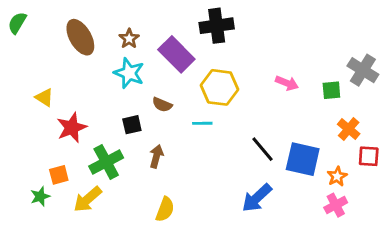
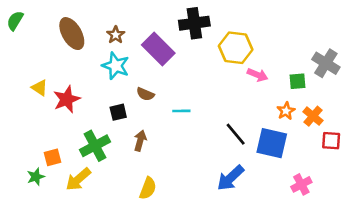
yellow hexagon: (219, 87) -> (236, 48), moved
red star: (72, 128) -> (67, 99), moved
orange star: (337, 176) -> (286, 111), moved

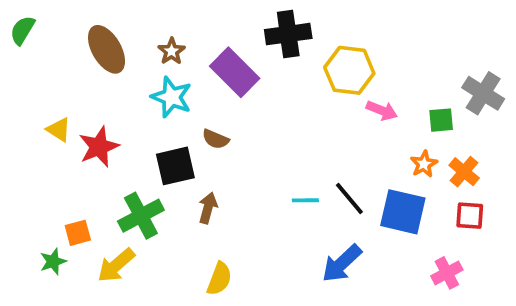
cyan line: (181, 111) -> (305, 200), moved
black square: (118, 112) -> (175, 166), size x1.5
red square: (331, 141) -> (470, 216), moved

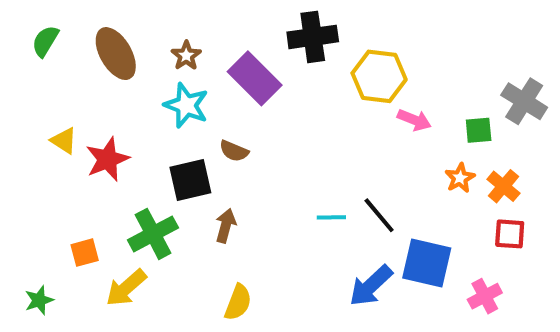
green semicircle: (22, 30) -> (45, 41), moved
blue square: (403, 212) -> (427, 263), moved
green star: (53, 262) -> (39, 300), moved

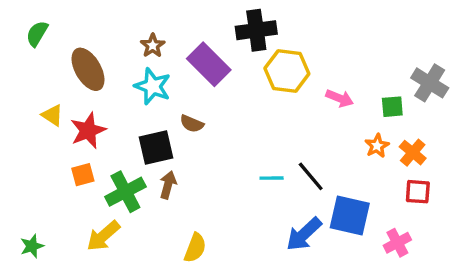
brown ellipse: (116, 54) -> (88, 69), moved
yellow hexagon: (379, 76) -> (287, 71), moved
brown arrow: (226, 226) -> (168, 185), moved
orange square: (85, 253) -> (83, 175), moved

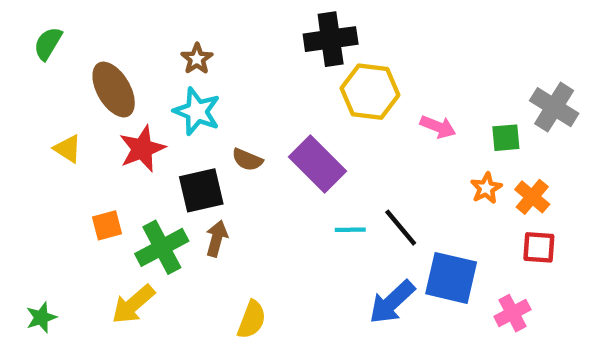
purple rectangle: (209, 64) -> (317, 164), moved
red star: (88, 130) -> (142, 149), moved

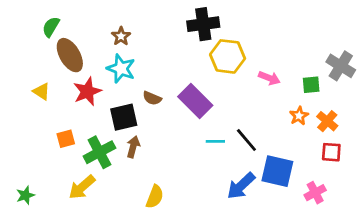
green semicircle: (48, 43) -> (51, 27), moved

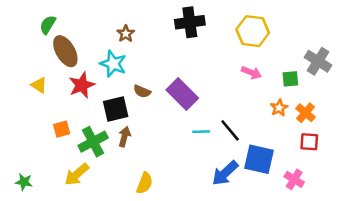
brown star: (121, 36) -> (126, 34), moved
yellow hexagon: (228, 56) -> (253, 31), moved
pink cross: (315, 193) -> (294, 179), turned -30
green star: (25, 195) -> (24, 182), turned 30

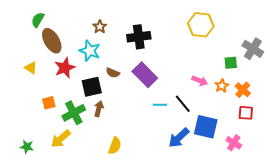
black cross: (190, 22) -> (139, 37), moved
pink arrow: (251, 73) -> (200, 81), moved
green star: (24, 182) -> (27, 147), moved

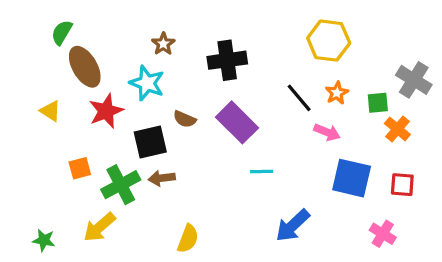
orange star: (222, 86) -> (337, 93), moved
orange cross: (243, 90) -> (397, 129), moved
black line: (183, 104) -> (299, 98), moved
brown arrow: (99, 109) -> (162, 178), turned -112
blue square: (206, 127) -> (352, 178), moved

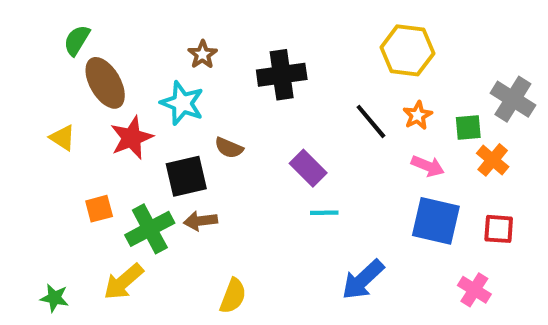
purple rectangle: (237, 122) -> (308, 168), moved, size x0.7
pink arrow: (327, 132) -> (428, 166), moved

